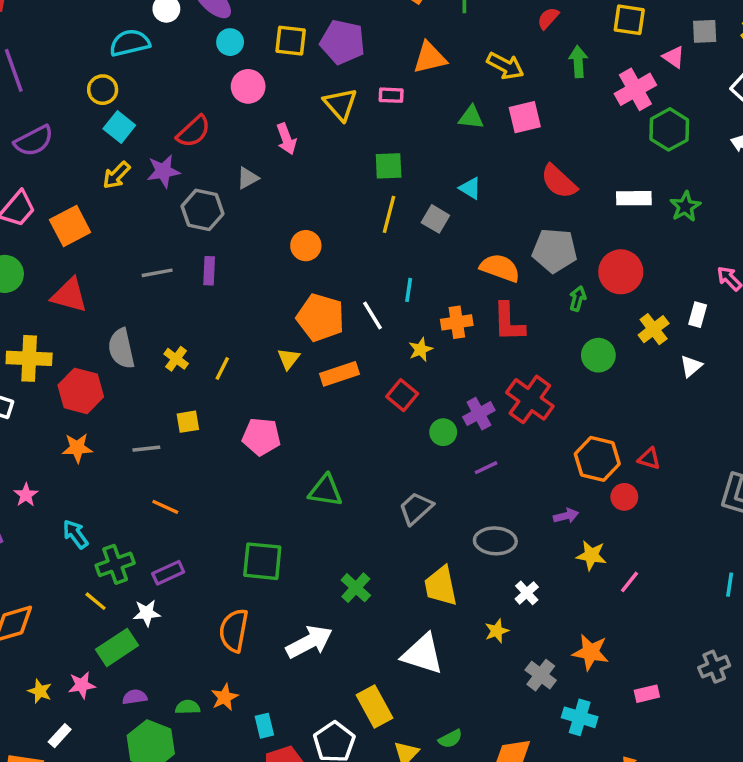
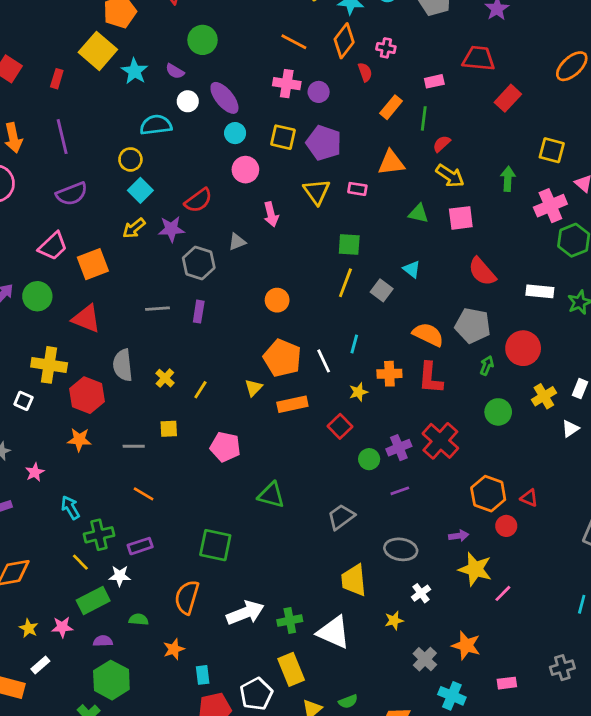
red semicircle: (548, 18) -> (442, 144), moved
yellow star: (591, 555) -> (475, 569), size x1.4
green cross: (356, 588) -> (290, 621), moved, turned 30
green semicircle: (188, 707) -> (139, 619), moved

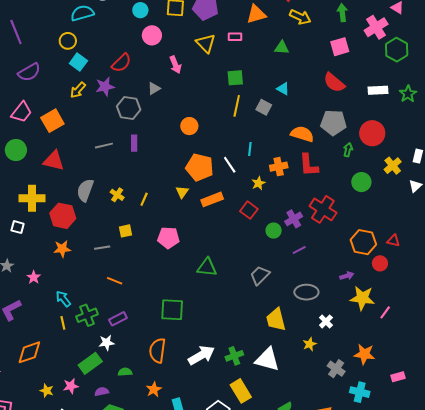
pink square: (461, 218) -> (340, 47), moved
gray semicircle: (123, 365) -> (85, 190), turned 35
yellow line: (80, 562) -> (63, 323), moved, turned 40

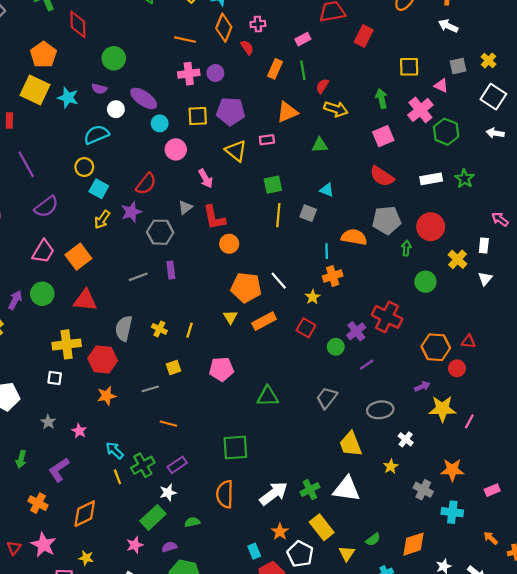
cyan line: (250, 149) -> (327, 251), moved
red L-shape: (309, 165) -> (214, 218), moved
orange star: (154, 389) -> (280, 532), moved
yellow star: (47, 391) -> (86, 558), moved

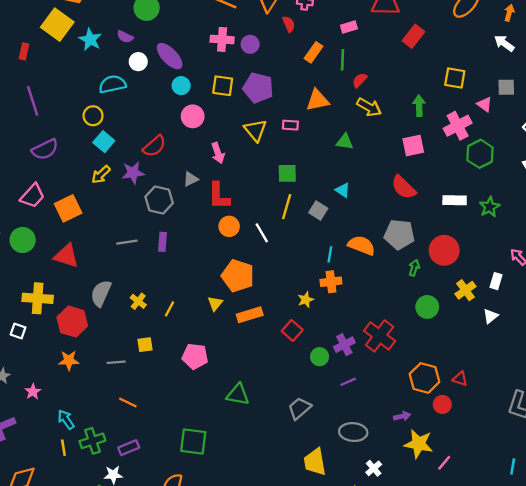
white line: (279, 281) -> (262, 233), moved

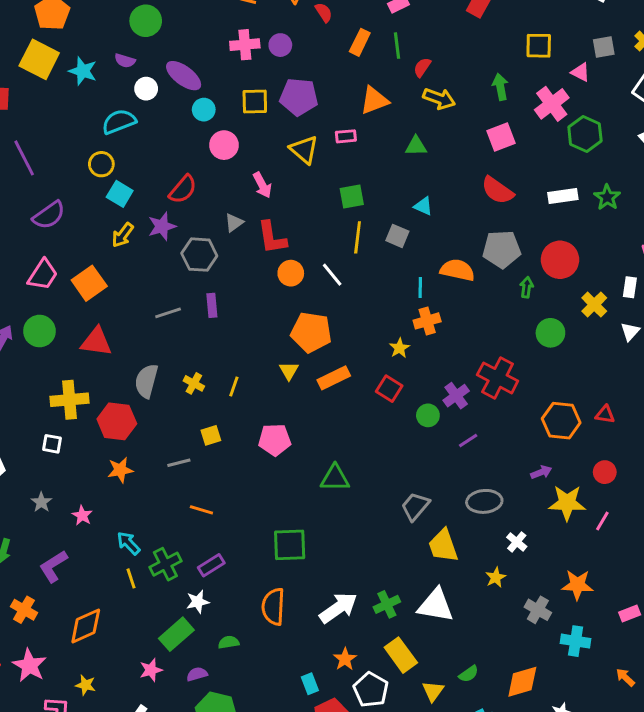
red circle: (442, 404) -> (605, 472), moved
gray trapezoid: (300, 408) -> (415, 506), moved

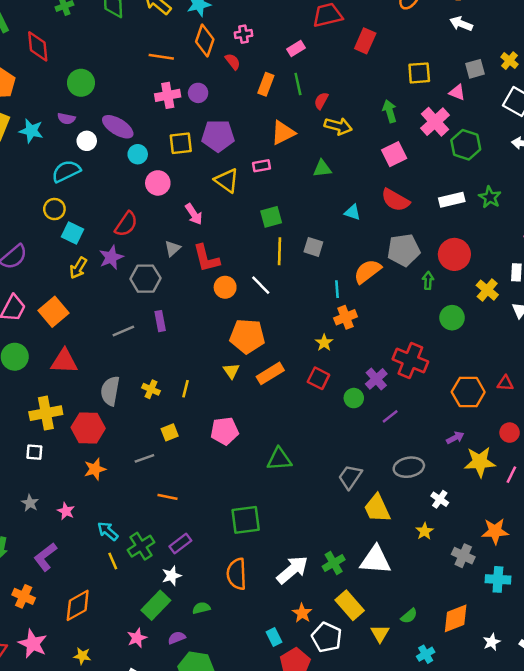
cyan triangle: (423, 206) -> (353, 212), moved
orange semicircle: (457, 270) -> (367, 271), turned -44

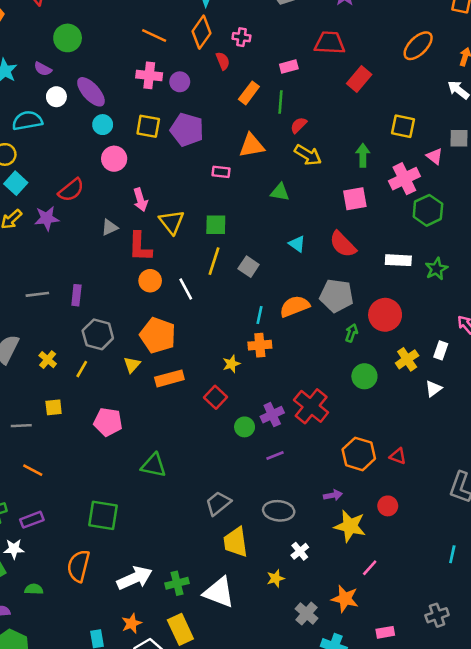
yellow triangle: (227, 181) -> (172, 222), moved
gray hexagon: (145, 279) -> (98, 334), moved
pink line: (511, 475) -> (370, 568), moved

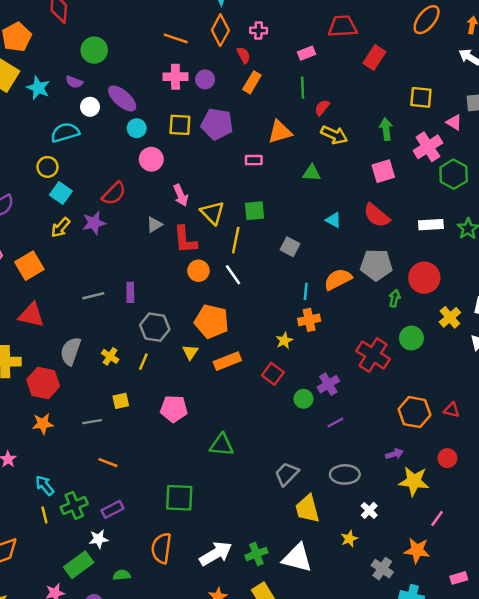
orange rectangle: (249, 93) -> (252, 82), moved
yellow line: (214, 261) -> (236, 240), moved
red cross: (311, 406) -> (373, 355), moved

